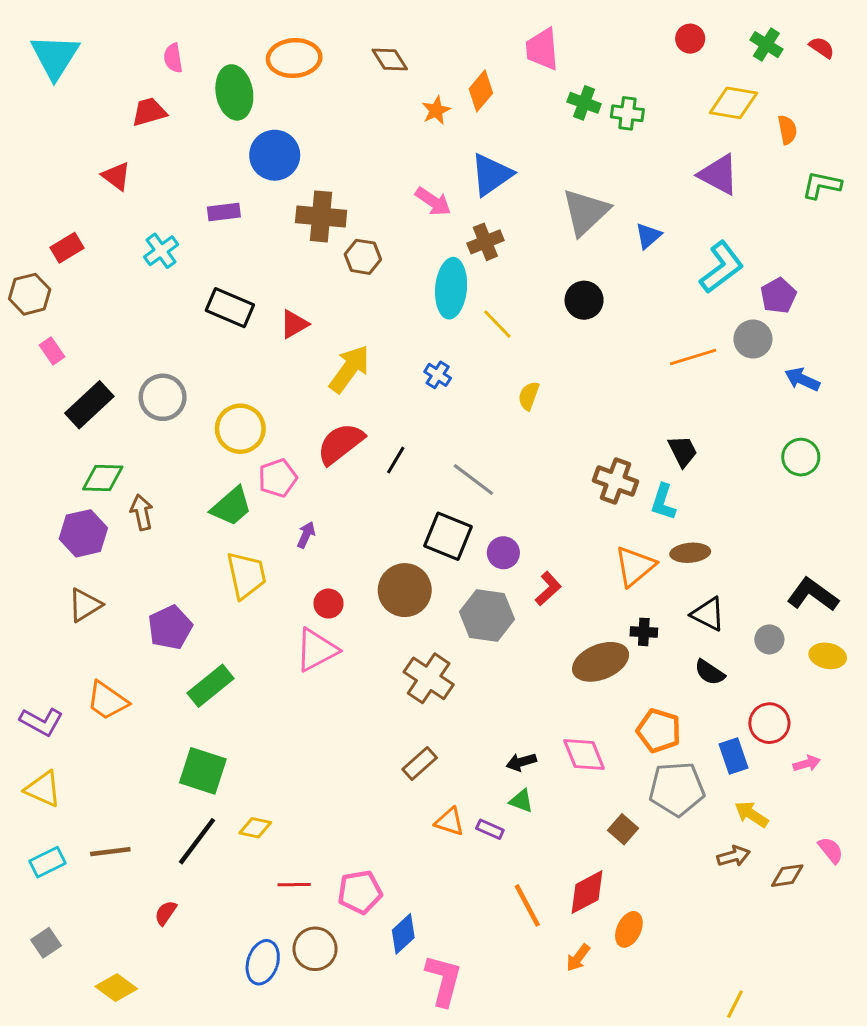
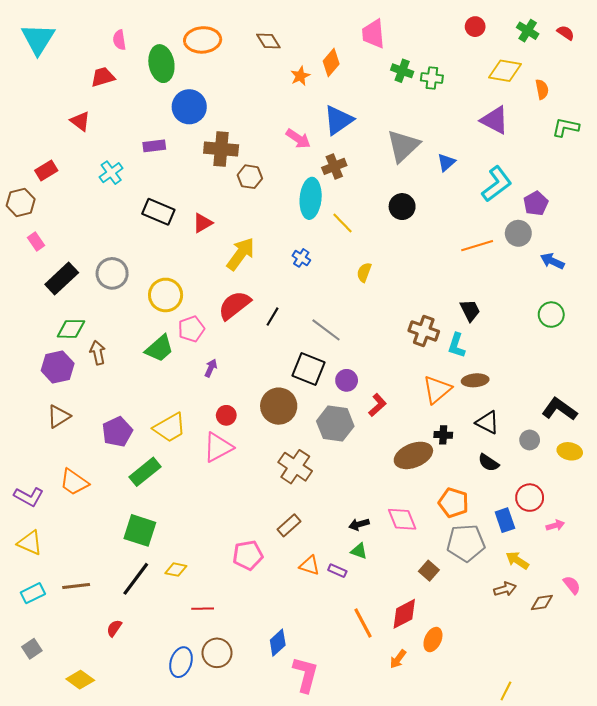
yellow trapezoid: (246, 575) -> (170, 428), moved, turned 72
pink pentagon: (360, 892) -> (248, 555), moved

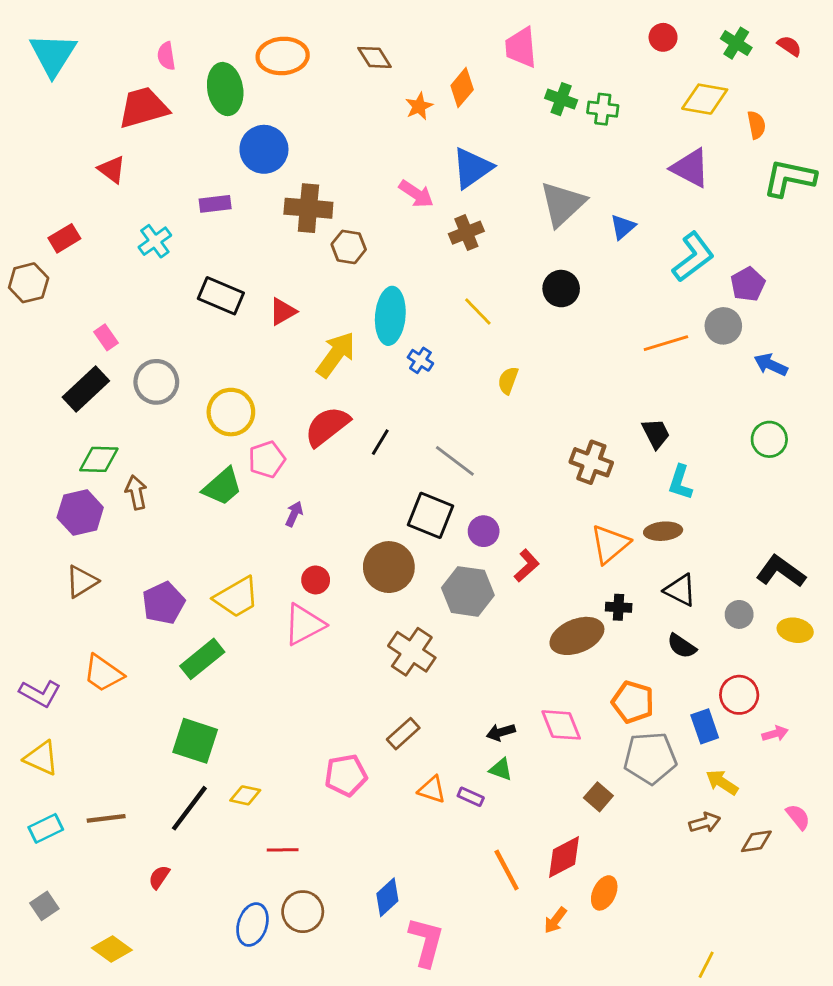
red trapezoid: (103, 77) -> (143, 108), size x1.5
green L-shape: (566, 127) -> (789, 178), size x1.4
cyan ellipse: (311, 198) -> (390, 316), moved
pink rectangle: (36, 242) -> (106, 337), moved
cyan L-shape: (457, 345) -> (680, 482), moved

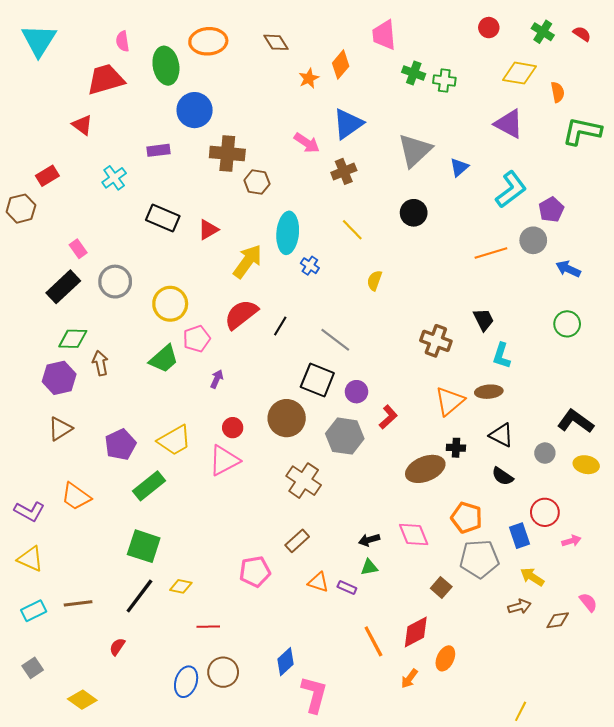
green triangle: (501, 769) -> (369, 567), turned -30

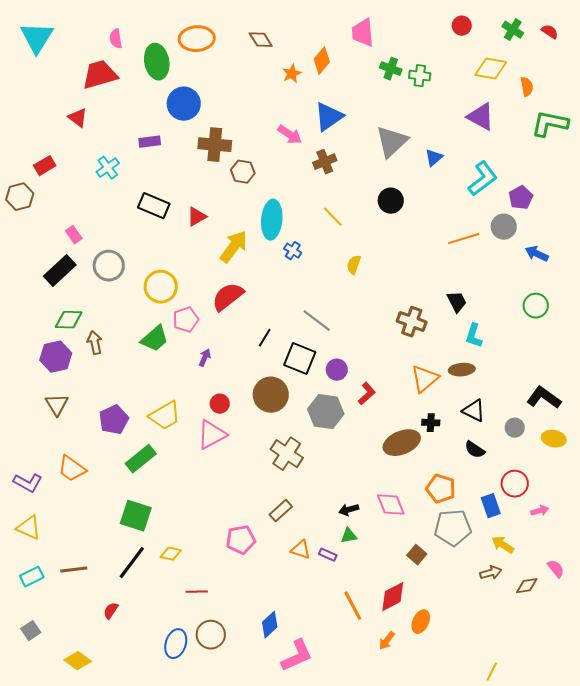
black line: (280, 326) -> (265, 338), moved
brown triangle: (60, 429) -> (57, 405), turned -30
pink L-shape: (314, 694) -> (297, 656), turned 51

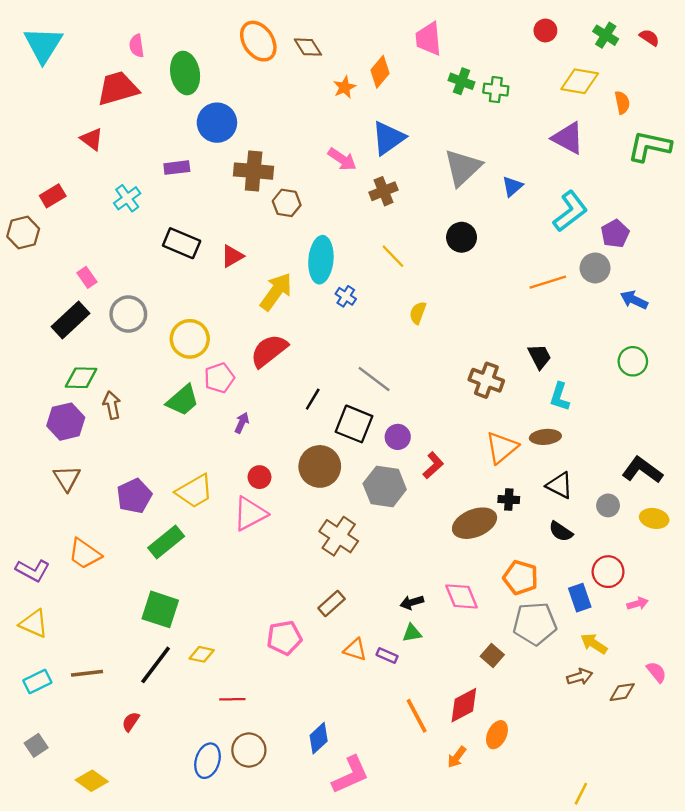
orange ellipse: (197, 39) -> (258, 41), moved, turned 60

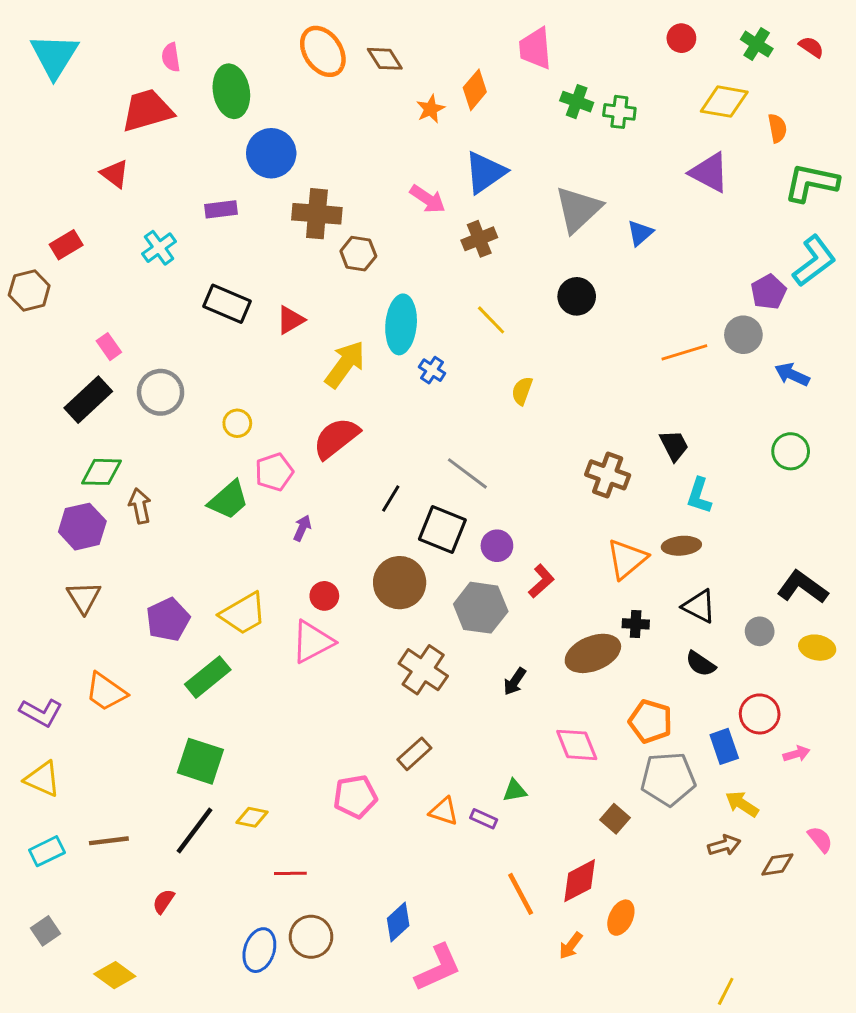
cyan L-shape: (570, 211) -> (814, 261), moved
yellow circle: (190, 339) -> (237, 423), size x0.6
black arrow: (412, 602) -> (515, 681), moved, turned -40

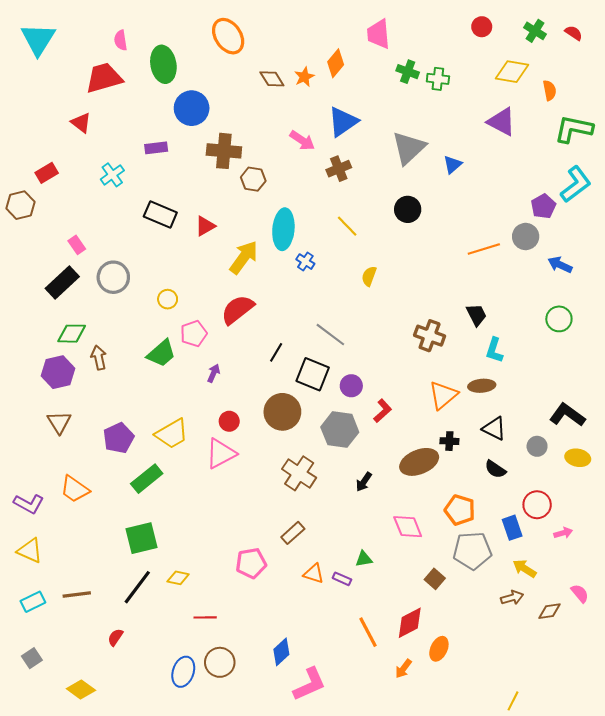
brown diamond: (385, 59) -> (272, 79), moved
green square: (200, 761) -> (141, 538), turned -32

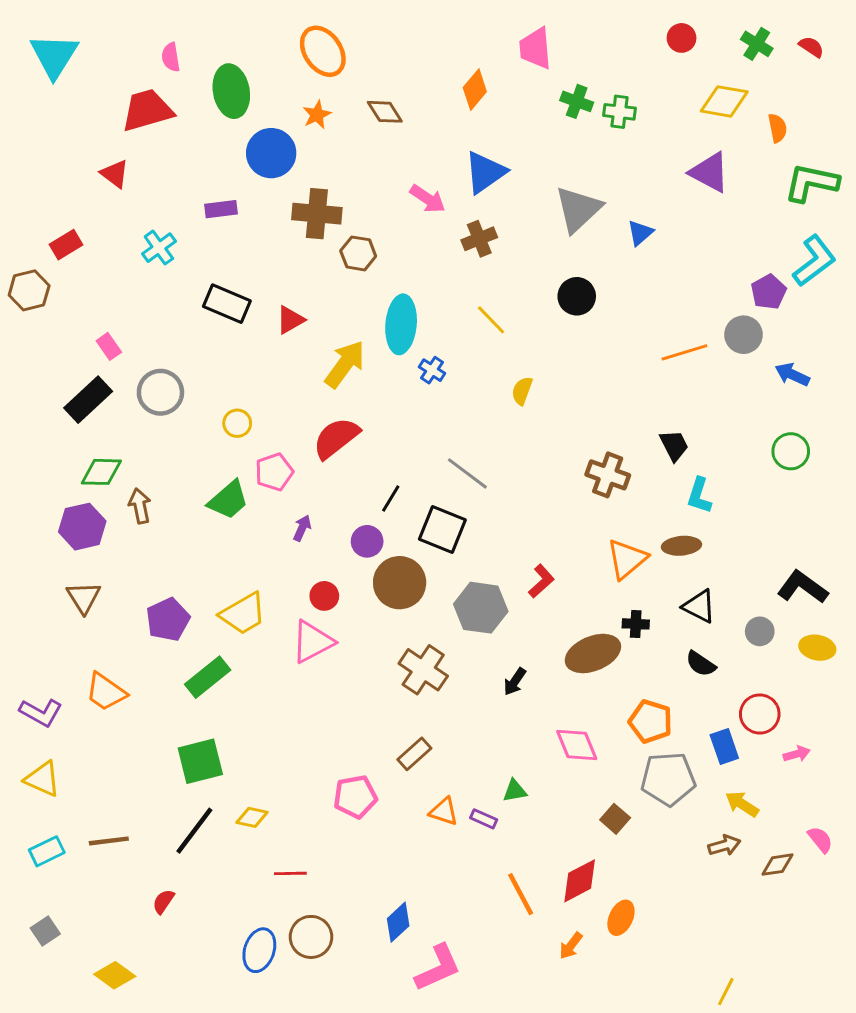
orange star: (304, 77) -> (317, 115), moved
purple circle: (351, 386) -> (367, 541), moved

